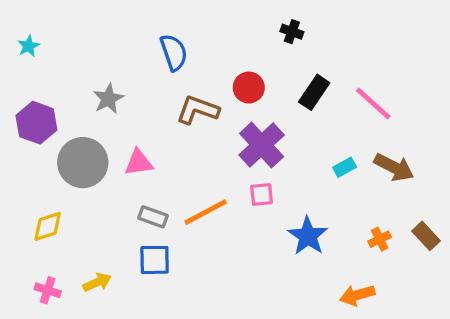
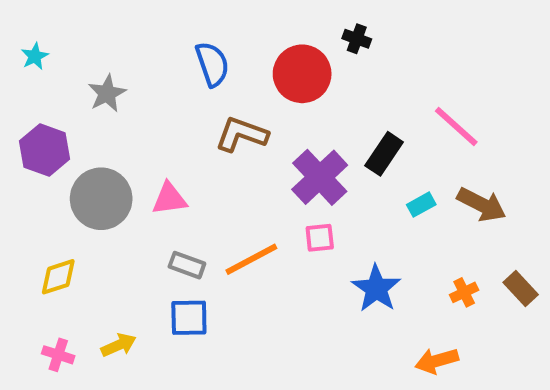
red circle: (249, 88) -> (302, 74), moved, size x1.5
black rectangle: (314, 92) -> (384, 154), moved
gray star: (108, 99) -> (107, 93), moved

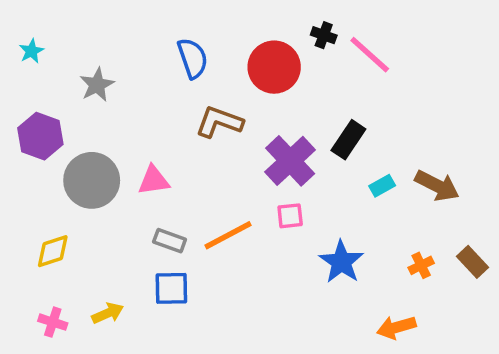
pink line: (456, 127) -> (370, 55), moved

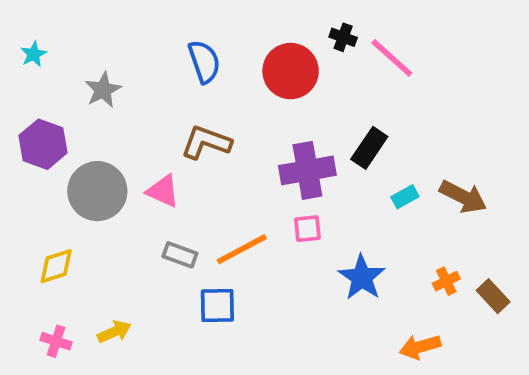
brown L-shape: (219, 122) -> (206, 142), moved
purple cross: (290, 161) -> (307, 170), turned 33
pink triangle: (154, 180) -> (163, 191), turned 32
brown rectangle: (472, 262) -> (493, 296), moved
blue square: (171, 288) -> (217, 306), moved

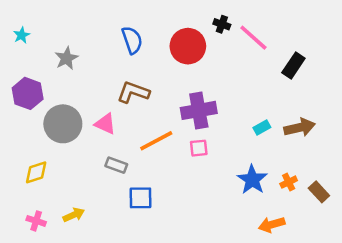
black rectangle: (369, 148) -> (293, 66), moved
brown arrow: (463, 197) -> (300, 127), turned -40
orange line: (242, 249) -> (156, 141), moved
blue star: (362, 277) -> (252, 180), moved

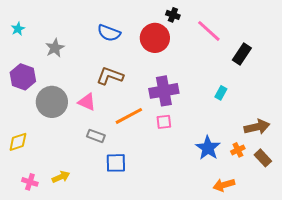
black cross: (222, 24) -> (173, 15), moved
blue semicircle: (132, 40) -> (109, 33), turned 130
cyan rectangle: (262, 127) -> (221, 93), moved, turned -32
brown arrow: (300, 127) -> (257, 127), moved
yellow diamond: (36, 172) -> (18, 142), moved

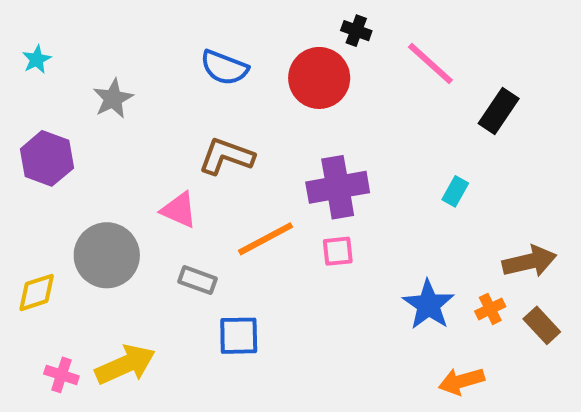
gray circle: (52, 102) -> (107, 255), moved
yellow arrow: (61, 177) -> (125, 365), size x1.6

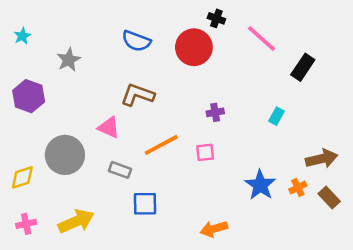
purple cross: (338, 187) -> (215, 112), moved, size x0.5
pink cross: (61, 375) -> (26, 224), moved, turned -30
orange arrow: (461, 381) -> (214, 229), moved

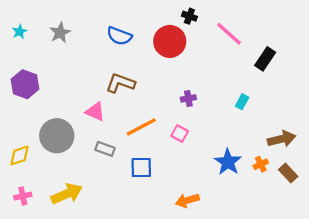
gray star: (69, 60) -> (60, 33), moved
pink square: (205, 152) -> (180, 134), turned 35
blue square: (145, 204) -> (141, 168), moved

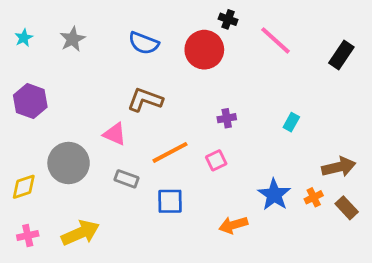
black rectangle: (265, 59) -> (341, 55), moved
pink square: (180, 134) -> (216, 160), turned 35
orange arrow: (187, 200) -> (233, 225), moved

